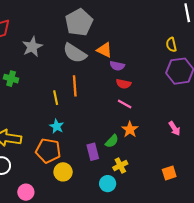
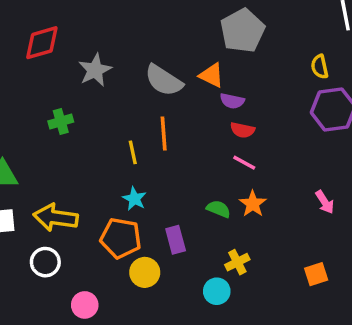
gray pentagon: (79, 22) -> (242, 31), moved
green cross: (11, 79) -> (61, 122), turned -32
green semicircle: (112, 141) -> (218, 209), moved, turned -112
purple rectangle: (93, 152) -> (176, 240), moved

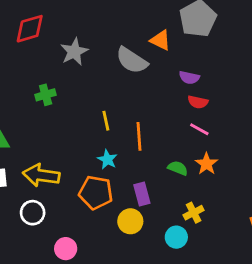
orange triangle: (212, 75) -> (161, 40), moved
orange line: (164, 134) -> (139, 136), moved
yellow circle: (145, 272) -> (130, 221), moved

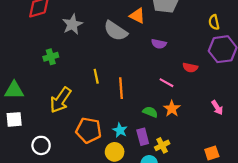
red semicircle: (198, 102) -> (190, 68), moved
cyan star: (107, 159) -> (120, 130), moved
yellow arrow: (41, 175) -> (61, 100), moved, turned -64
purple rectangle: (142, 194) -> (143, 137), moved

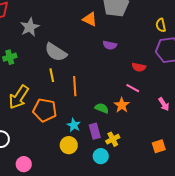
gray semicircle: (116, 31) -> (56, 52), moved
pink line: (166, 83) -> (133, 88), moved
orange pentagon: (89, 130) -> (45, 110), moved

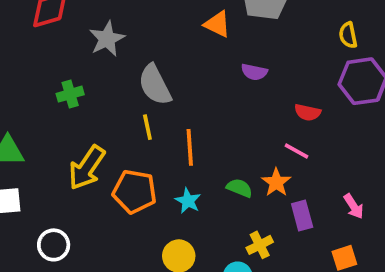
gray semicircle: (56, 52) -> (155, 85), turned 30
pink arrow: (164, 104) -> (354, 206), moved
cyan star: (74, 125) -> (188, 201), moved
purple rectangle: (95, 131) -> (302, 216), moved

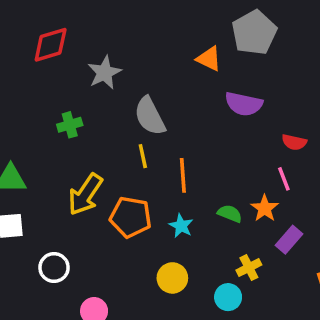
purple semicircle: (254, 72) -> (244, 104), size x1.5
pink line: (297, 151) -> (284, 179), turned 40
purple rectangle: (302, 216) -> (289, 240), turned 56

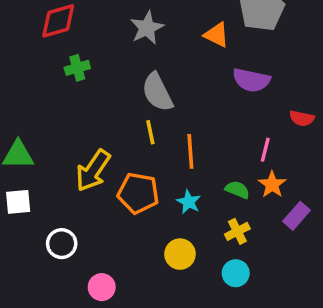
gray star: (104, 73) -> (147, 28), moved
green cross: (70, 125) -> (77, 68), moved
pink line: (284, 179) -> (265, 150), moved, turned 35
yellow cross: (249, 268) -> (237, 231), moved

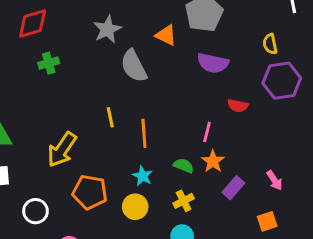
purple semicircle: (251, 80) -> (213, 63), moved
gray semicircle: (157, 92) -> (134, 66), moved
orange pentagon: (138, 193) -> (90, 192), moved
yellow circle: (180, 254) -> (135, 207), moved

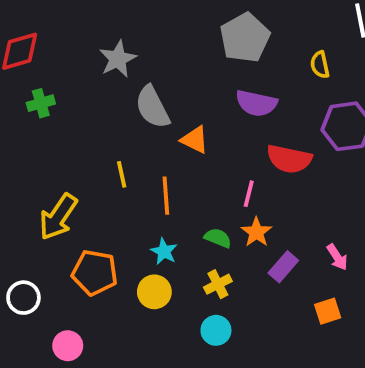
orange triangle: (166, 35) -> (195, 140), moved
yellow semicircle: (270, 44) -> (320, 65), moved
red semicircle: (238, 106) -> (289, 159), size x1.6

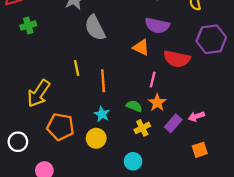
orange triangle: (195, 140) -> (141, 47), moved
pink arrow: (337, 257) -> (196, 116), moved, turned 105
yellow cross: (218, 284) -> (142, 128), moved

